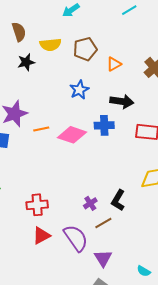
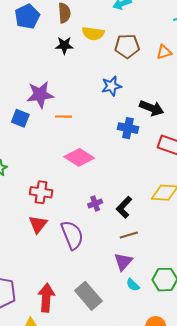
orange triangle: (114, 64) -> (164, 52), moved
pink diamond: (72, 135) -> (79, 157), moved
brown line: (103, 223) -> (129, 235), moved
red triangle: (41, 236) -> (38, 224), turned -36
purple triangle: (103, 258) -> (123, 262), moved

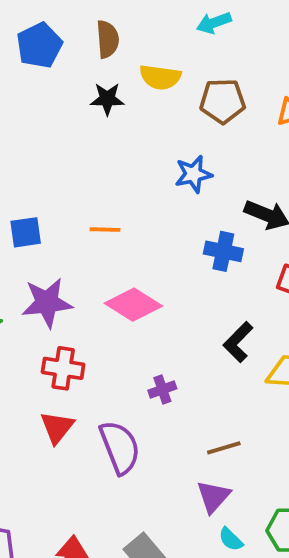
purple star: (40, 95) -> (47, 303), moved
blue square: (20, 118) -> (26, 232), turned -30
black L-shape: (124, 207) -> (238, 342), moved

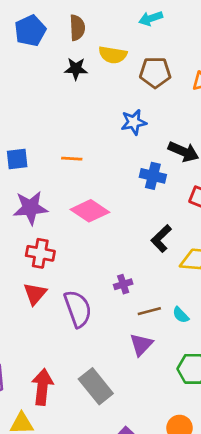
purple cross: (162, 389) -> (123, 284), moved
cyan semicircle: (231, 539) -> (181, 315), moved

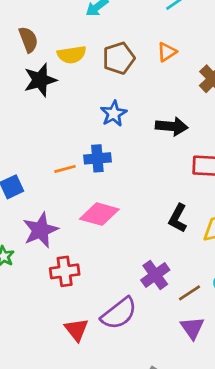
black star: (76, 69) -> (40, 80), size x1.4
blue cross: (153, 176) -> (97, 158), moved
purple cross: (123, 284) -> (155, 275), size x1.5
red triangle: (35, 294) -> (76, 330), moved
purple semicircle: (78, 309) -> (119, 313), turned 90

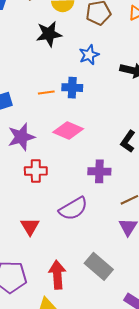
black star: (40, 80) -> (49, 34), moved
purple cross: (155, 275) -> (99, 171), moved, turned 30
red triangle: (76, 330) -> (30, 226), moved

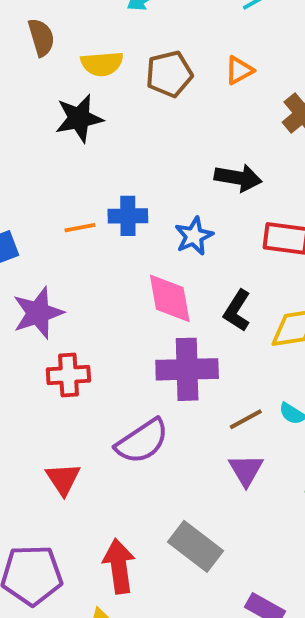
blue star: (89, 55) -> (194, 236), moved
pink diamond: (68, 130) -> (170, 298), moved, turned 60
purple cross: (99, 171) -> (187, 369), size x1.4

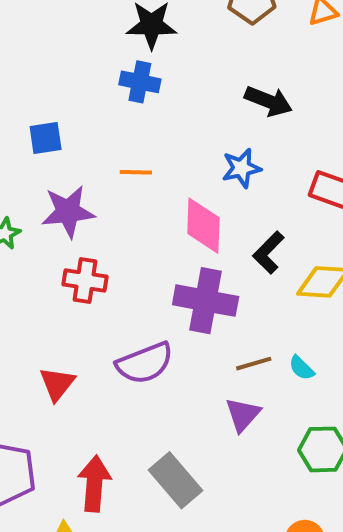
black arrow: (238, 178) -> (268, 101), moved
blue cross: (128, 216) -> (140, 82), moved
orange line: (80, 228) -> (136, 172), moved

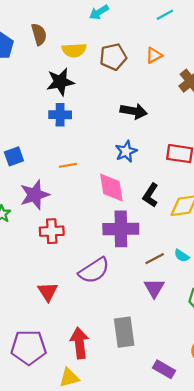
gray rectangle: (176, 480) -> (124, 332), turned 44

